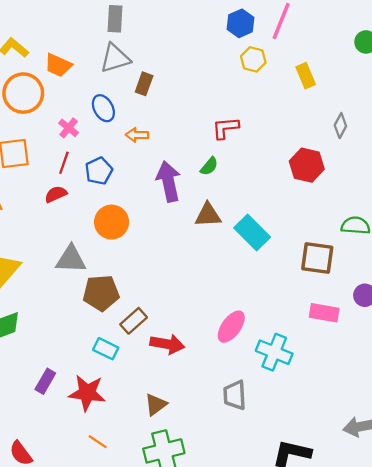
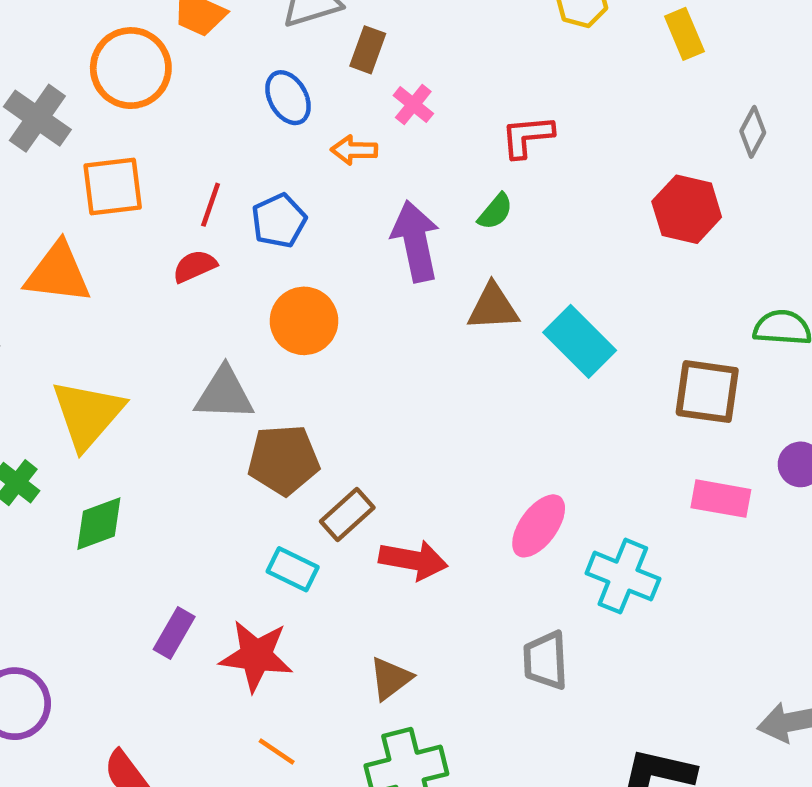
pink cross: (69, 128) -> (413, 104), moved

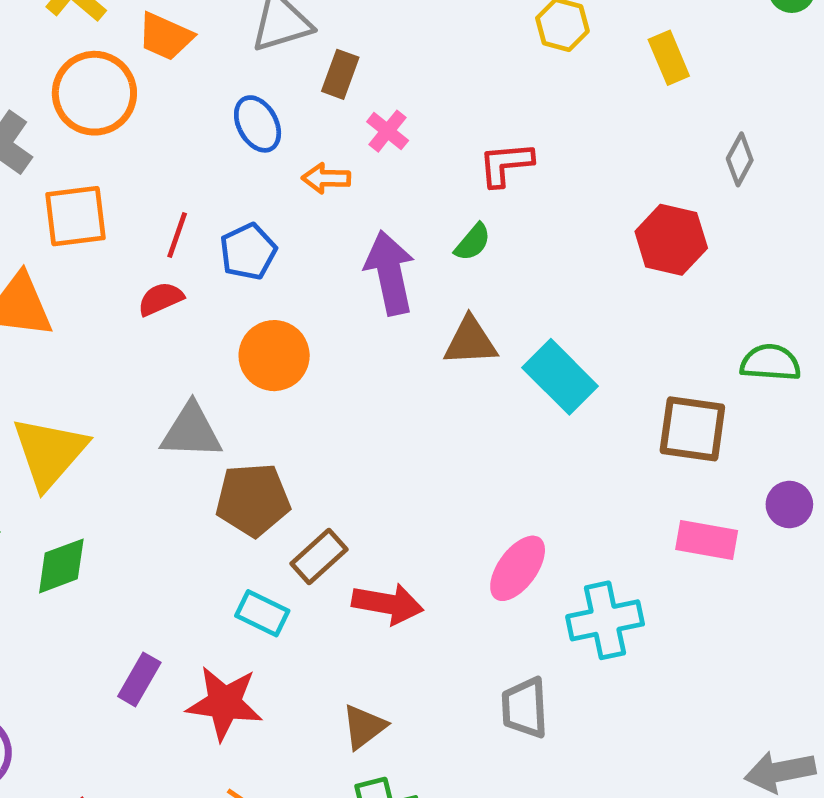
cyan cross: (623, 576) -> (605, 620), turned -34

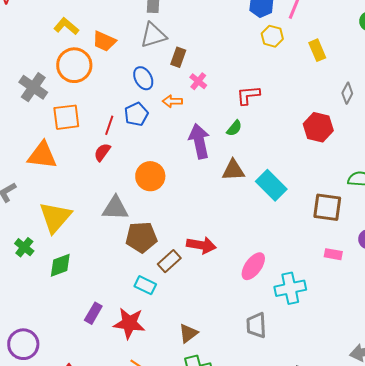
blue pentagon: (248, 252) -> (136, 114), moved
red semicircle: (161, 299) -> (102, 152), turned -30
pink rectangle: (707, 540) -> (333, 254), size x0.7
red arrow: (388, 604) -> (201, 245), moved

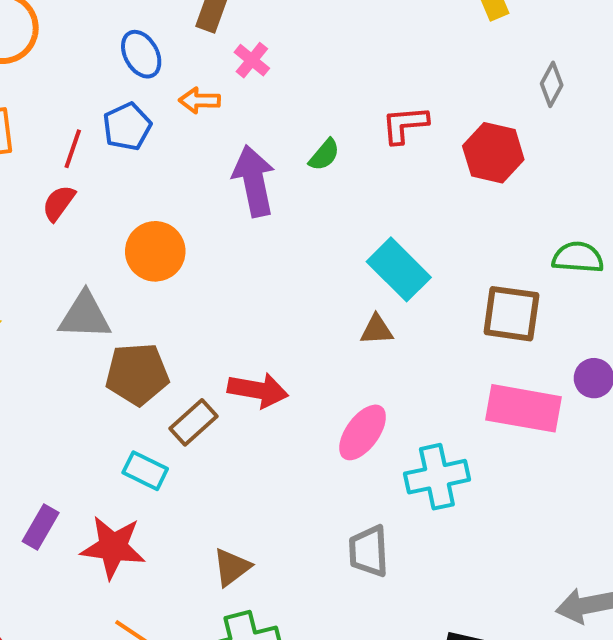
red L-shape: (248, 95) -> (405, 125), moved
brown triangle: (233, 170) -> (377, 330), moved, size x0.7
pink rectangle: (333, 254) -> (523, 408), size x2.0

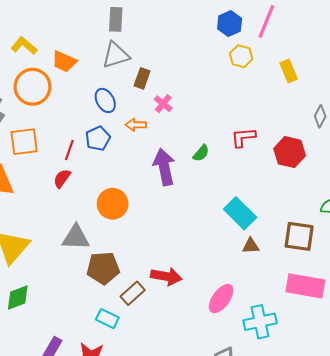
brown triangle: (377, 330) -> (251, 246), moved

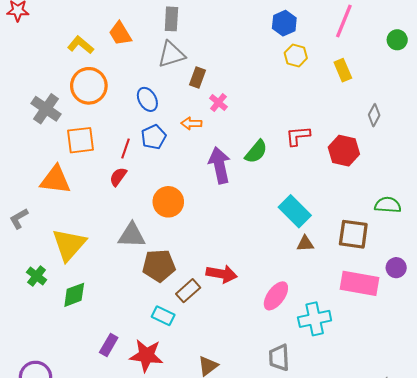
pink line: (266, 21) -> (344, 21), moved
orange trapezoid: (64, 62) -> (120, 34), moved, turned 35
blue ellipse: (105, 100) -> (147, 99), moved
green semicircle: (201, 153) -> (256, 152), size x1.4

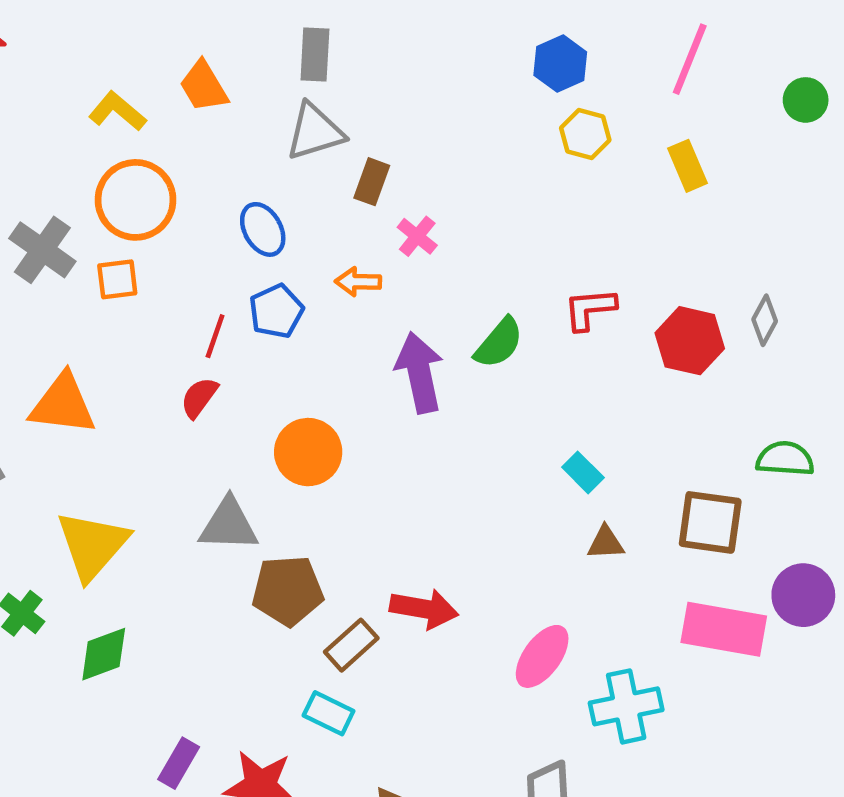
gray diamond: (374, 115) -> (765, 320), moved
orange square: (80, 140) -> (117, 279), moved, size x0.7
cyan rectangle: (295, 211) -> (583, 472), size x0.6
purple circle: (396, 268) -> (803, 595), size x1.4
cyan rectangle: (163, 316) -> (329, 713), moved

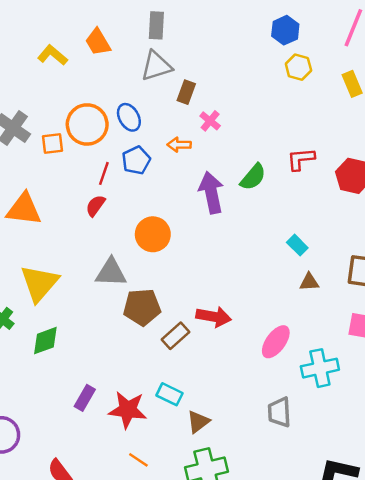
orange circle: (136, 200) -> (87, 124), moved
cyan rectangle: (329, 713) -> (170, 394), moved

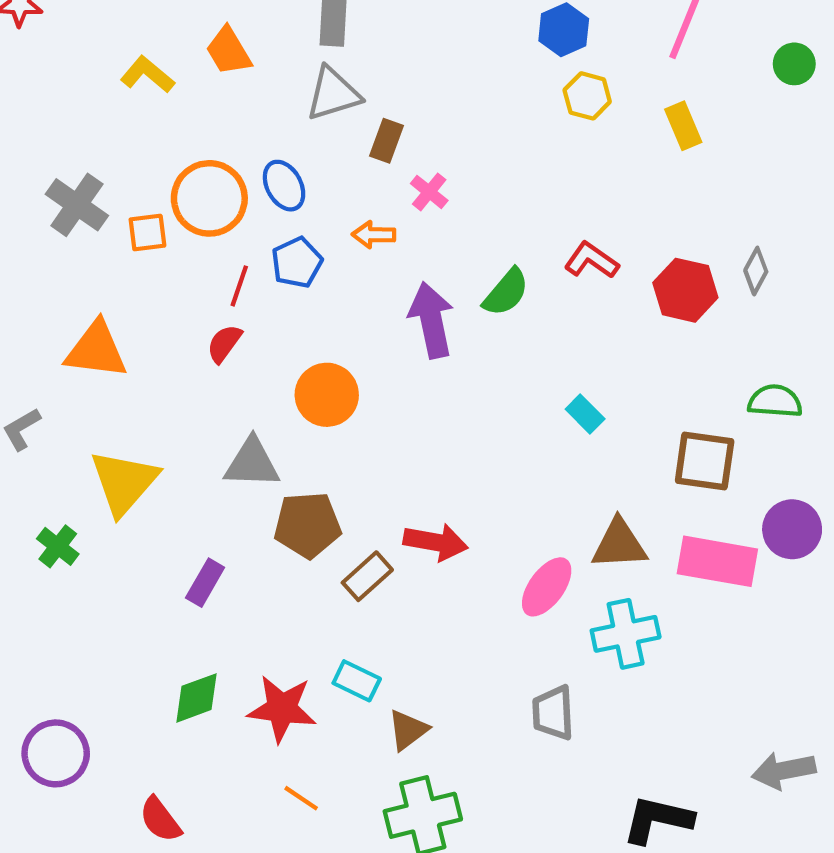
red L-shape: (301, 159) -> (591, 260), turned 40
brown triangle: (309, 282) -> (619, 544), moved, size x1.6
green diamond: (45, 341) -> (197, 698), moved
purple rectangle: (85, 398) -> (205, 583), moved

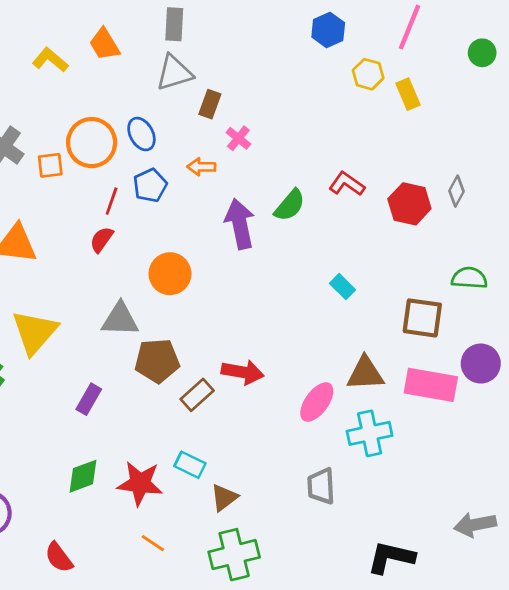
yellow hexagon: (587, 96) -> (368, 74), moved

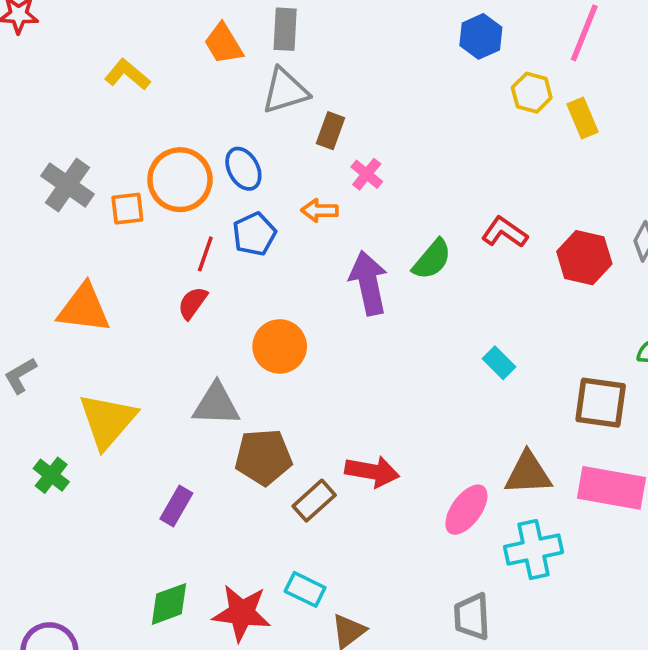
orange trapezoid: (104, 44) -> (223, 44), moved

